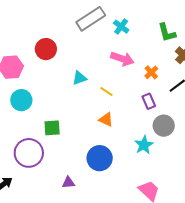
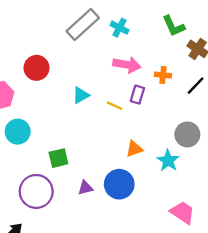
orange cross: (151, 72) -> (163, 75), turned -32
purple rectangle: (149, 101) -> (137, 95), moved, turned 49
orange triangle: (106, 120) -> (134, 149), moved, turned -35
purple triangle: (68, 183) -> (85, 188), moved

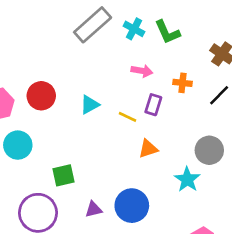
green L-shape: (174, 26) -> (167, 32), moved
pink arrow: (127, 65) -> (142, 71), size x0.7
red circle: (37, 68) -> (41, 96), moved
orange triangle: (134, 149) -> (148, 149), moved

